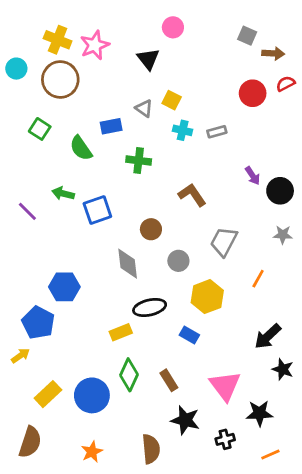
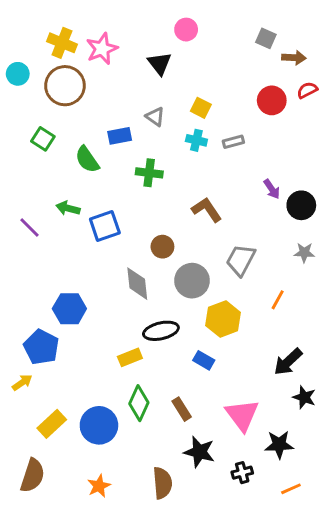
yellow square: (172, 100) -> (201, 108), moved
gray circle: (178, 261) -> (192, 281), size x1.5

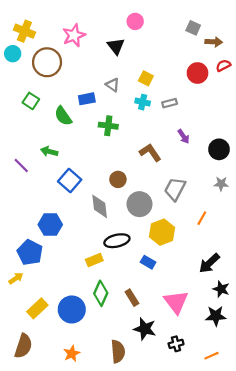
yellow cross: (62, 43) -> (24, 31), moved
purple arrow: (272, 189) -> (184, 136), moved
blue square: (105, 226) -> (70, 180), moved, turned -30
black star: (279, 445) -> (216, 316), moved

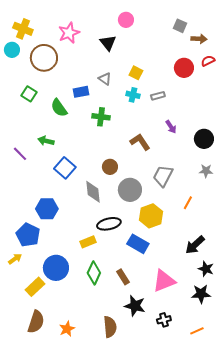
blue rectangle: (148, 262) -> (138, 244), size x1.5
pink triangle: (176, 302) -> (164, 281), turned 45
blue circle: (72, 309) -> (56, 268), moved
brown semicircle: (23, 346) -> (36, 322), moved

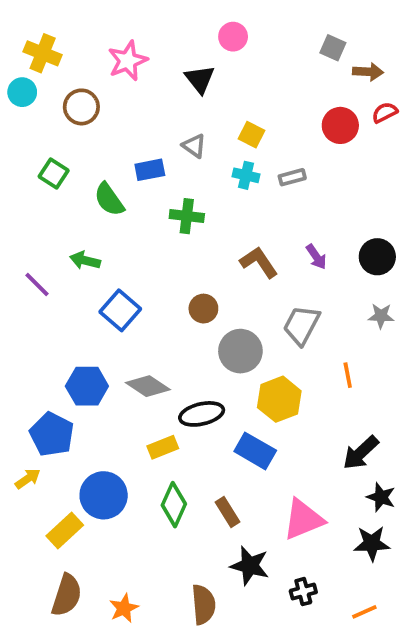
brown circle: (44, 58) -> (81, 107), size x0.7
purple arrow: (171, 127) -> (316, 257), moved
gray diamond: (93, 192) -> (148, 386), moved, turned -50
orange line: (188, 203) -> (348, 375), turned -40

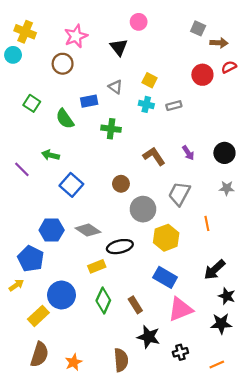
brown circle: (81, 107) -> (63, 64), moved
blue rectangle: (255, 451) -> (165, 277), moved

